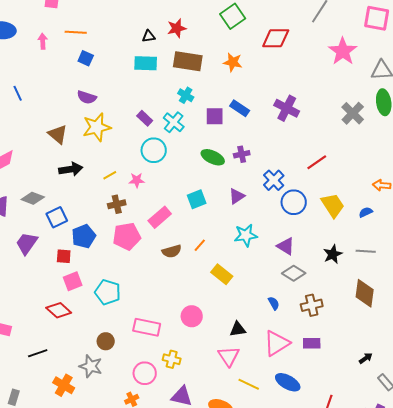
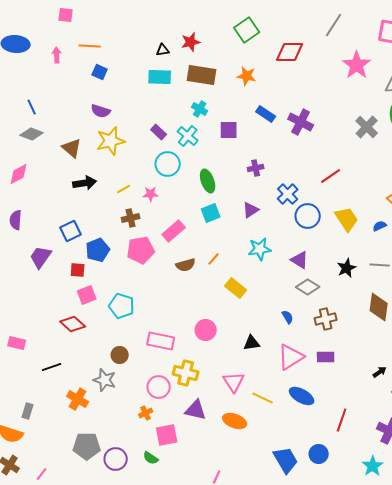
blue rectangle: (240, 108) -> (266, 114), moved
green ellipse: (213, 157) -> (208, 181), moved, turned 45
gray diamond: (33, 198) -> (32, 134), moved
pink triangle: (229, 356) -> (234, 382), moved
yellow cross: (172, 359) -> (186, 373), size x1.4

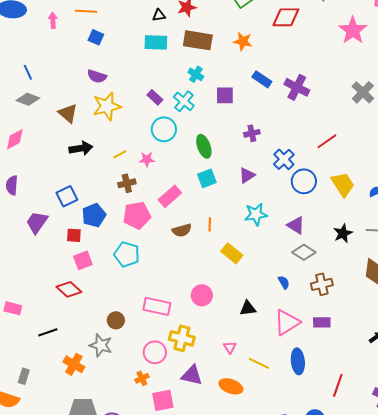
orange line: (214, 259) -> (210, 224), turned -40
cyan pentagon: (122, 306) -> (127, 254), moved
pink triangle: (234, 382) -> (230, 347), size x0.6
blue ellipse: (302, 396) -> (298, 361), turned 55

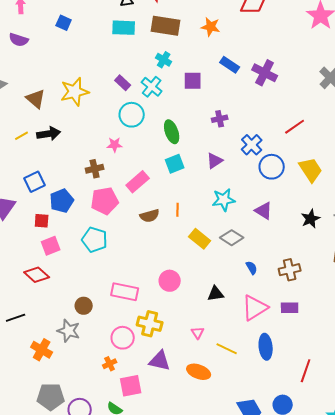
purple semicircle: (97, 76) -> (19, 40), moved
yellow line: (120, 154) -> (22, 136), moved
gray diamond: (304, 252) -> (232, 238), moved

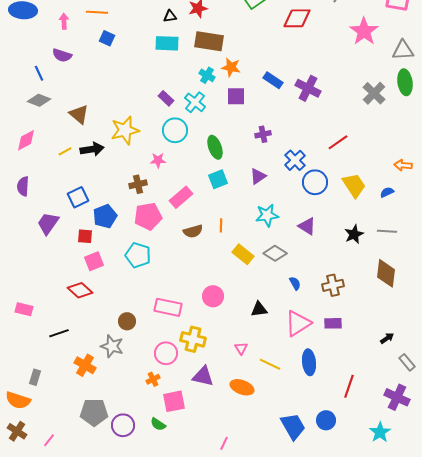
orange star: (211, 27) -> (231, 67), moved
yellow star: (75, 92) -> (125, 130), moved

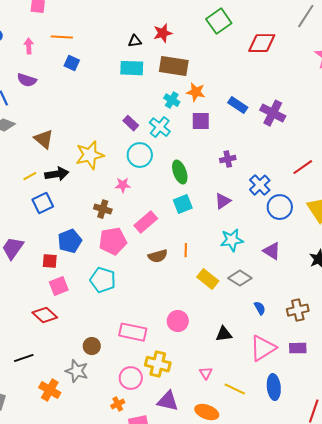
brown cross: (138, 184) -> (103, 209), turned 30
blue square: (78, 197) -> (43, 203), moved

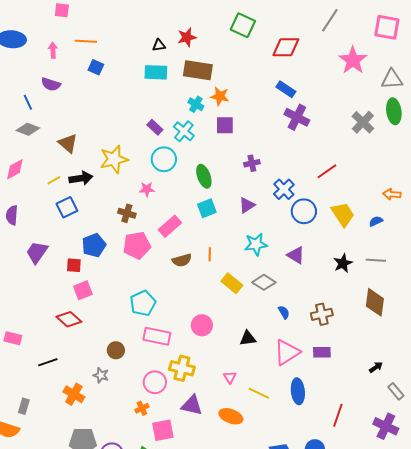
green square: (219, 21) -> (243, 25), turned -30
blue rectangle: (238, 105) -> (286, 89), moved
cyan pentagon: (103, 280) -> (143, 303), moved, turned 30
gray star: (77, 371) -> (101, 375), size x0.7

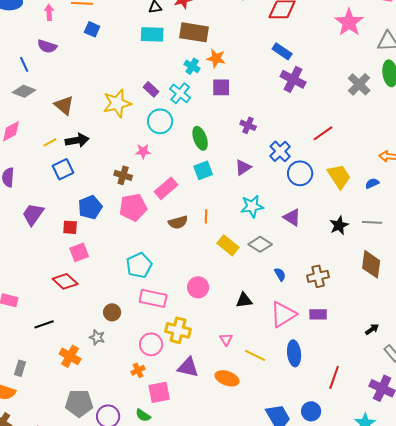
yellow star: (114, 159) -> (117, 103), moved
purple cross: (252, 163) -> (248, 125), turned 35

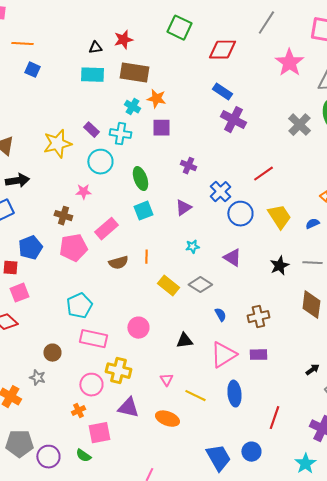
cyan cross: (180, 93) -> (120, 134), turned -30
cyan star: (252, 206) -> (192, 247), size x0.6

